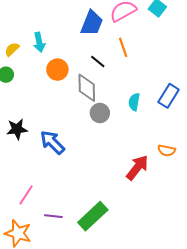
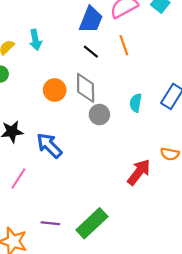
black line: (98, 61) -> (91, 52), moved
orange circle: (57, 70) -> (55, 90), moved
pink line: (26, 195) -> (18, 179), moved

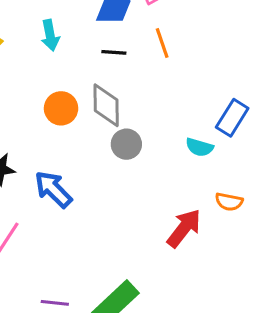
cyan arrow: (35, 40) -> (50, 35), moved
black line: (91, 52) -> (114, 52), turned -35
cyan semicircle: (136, 103) -> (199, 147), moved, turned -84

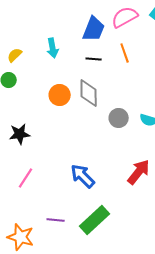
gray circle: (126, 144) -> (119, 118), moved
blue arrow: (53, 189) -> (83, 176), moved

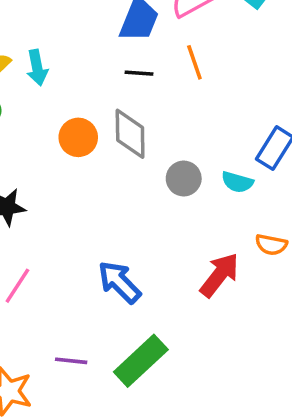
cyan arrow: (53, 48) -> (37, 68), moved

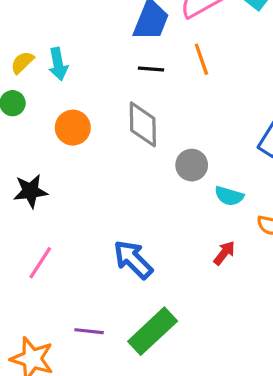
orange circle: (78, 137) -> (73, 128), moved
cyan semicircle: (237, 182) -> (229, 196), moved
red arrow: (219, 275) -> (224, 253), size x0.6

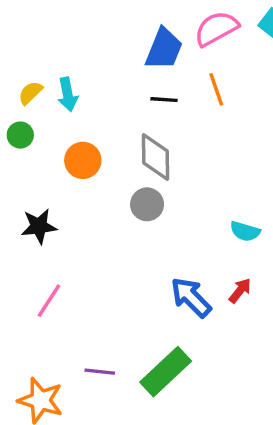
gray circle: (192, 165) -> (147, 204), moved
blue arrow: (133, 260) -> (191, 297), moved

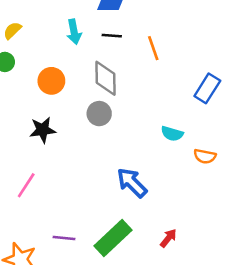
orange line: (216, 89) -> (153, 48), moved
cyan arrow: (68, 94) -> (74, 32), moved
black star: (39, 226) -> (43, 130), moved
red arrow: (240, 291) -> (168, 238), moved

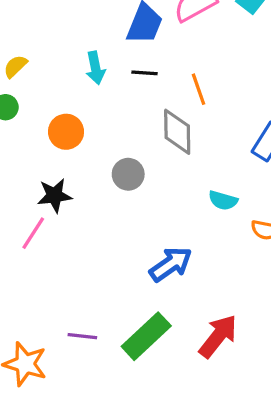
gray diamond: (105, 78) -> (177, 132), moved
blue arrow: (132, 183) -> (171, 264), turned 100
pink line: (26, 185) -> (33, 233), moved
red arrow: (168, 238) -> (218, 336), size x1.8

